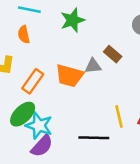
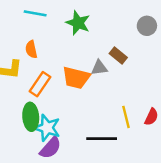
green star: (73, 20) -> (78, 23), turned -30
orange semicircle: (24, 34) -> (31, 49), moved
green ellipse: (23, 114) -> (31, 117), turned -48

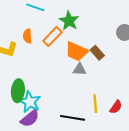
gray triangle: (99, 68) -> (80, 69), moved
orange trapezoid: (76, 78) -> (76, 51), moved
orange rectangle: (40, 84) -> (52, 37), moved

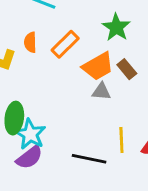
green star: (69, 21) -> (116, 27), moved
orange trapezoid: (76, 51) -> (98, 66), turned -55

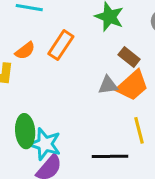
orange semicircle: (30, 42) -> (25, 51), turned -114
orange trapezoid: (98, 66) -> (132, 85), moved

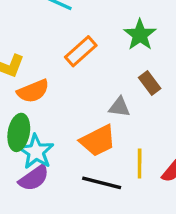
orange semicircle: (25, 51) -> (33, 91), moved, size x1.4
orange trapezoid: (132, 85) -> (98, 141), moved

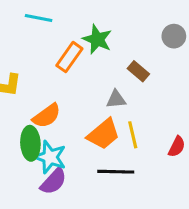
green star: (140, 35) -> (97, 39), moved
orange semicircle: (33, 91) -> (47, 116), moved
yellow line: (140, 163) -> (133, 135), moved

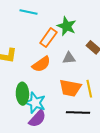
gray triangle: (116, 99) -> (69, 58), moved
orange semicircle: (47, 116) -> (41, 64), moved
orange trapezoid: (103, 134) -> (70, 88), turned 50

